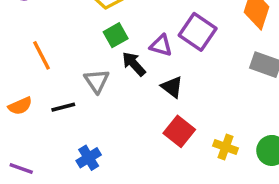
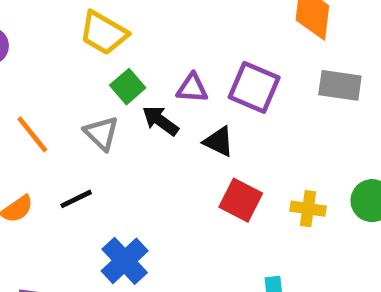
purple square: (198, 32) -> (254, 87), moved
gray triangle: (97, 81) -> (101, 133), moved
blue cross: (89, 158) -> (125, 261), size x1.4

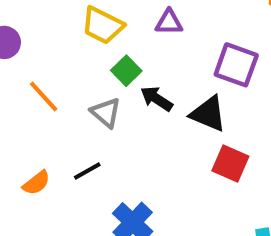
purple triangle: (192, 88) -> (169, 22), moved
orange line: (32, 134) -> (44, 97), moved
black triangle: (219, 142) -> (208, 114), size x1.4

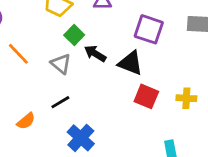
black line: (87, 171) -> (60, 102), moved
orange semicircle: (36, 183) -> (26, 121), moved

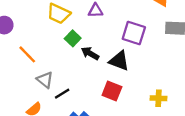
gray triangle: (61, 64) -> (45, 80), moved
red square: (146, 96) -> (112, 91), moved
yellow cross: (186, 98) -> (159, 98), moved

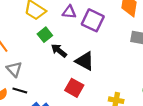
purple square: (134, 33) -> (93, 20), moved
black line: (62, 94) -> (20, 91), moved, turned 40

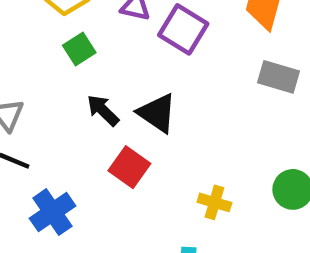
black arrow: (59, 51) -> (103, 110), moved

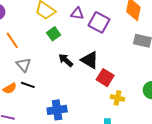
red square: (129, 167) -> (105, 78), moved
blue cross: (53, 212) -> (57, 110), moved, turned 30

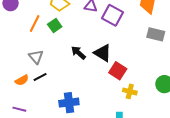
green square: (54, 34) -> (55, 25), moved
orange line: (12, 40) -> (35, 23), moved, turned 60
black line: (28, 85) -> (40, 77), turned -48

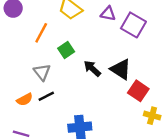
green square: (55, 25) -> (66, 50), moved

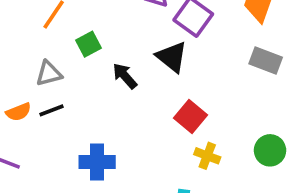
black triangle: (121, 69) -> (172, 57), moved
gray triangle: (42, 72) -> (49, 74), turned 48

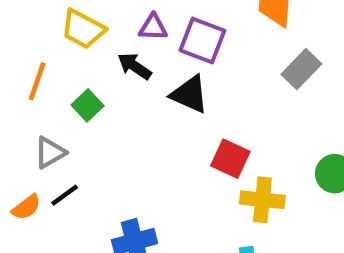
gray rectangle: (266, 61) -> (301, 69), turned -52
black arrow: (125, 76) -> (135, 66), moved
yellow cross: (207, 156) -> (262, 200), size x1.4

